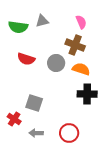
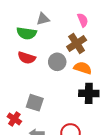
green semicircle: (18, 27) -> (27, 33), moved
brown cross: (75, 45) -> (77, 43), turned 36

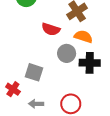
red semicircle: (27, 58) -> (51, 29), moved
gray circle: (57, 62) -> (67, 53), moved

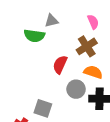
red semicircle: (51, 29) -> (60, 65), turned 96

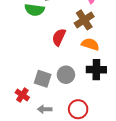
gray circle: (76, 89) -> (66, 75), moved

